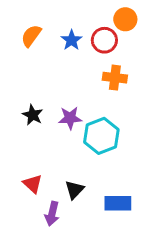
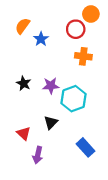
blue star: (72, 40) -> (41, 39), moved
black triangle: (74, 190) -> (51, 123), moved
blue rectangle: (118, 203) -> (85, 147), turned 48

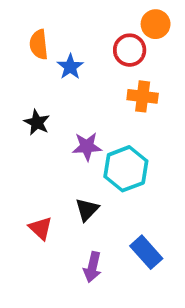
orange semicircle: (23, 26) -> (39, 45), turned -42
black star: (24, 83) -> (37, 122), moved
purple arrow: (38, 155) -> (92, 267), moved

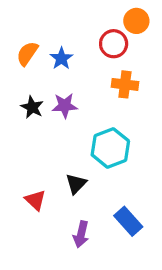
orange semicircle: (39, 45) -> (27, 53), moved, turned 40
purple star: (87, 147) -> (65, 106), moved

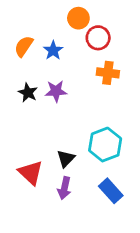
orange circle: (136, 21) -> (78, 18), moved
cyan hexagon: (110, 148) -> (105, 145), moved
red triangle: (35, 200) -> (31, 173), size x1.4
purple arrow: (81, 234) -> (64, 188), moved

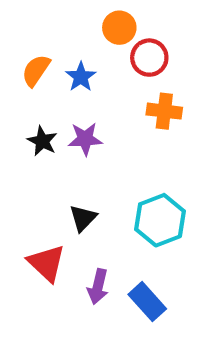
black triangle: (66, 159) -> (83, 218), moved
blue rectangle: (111, 191) -> (147, 302), moved

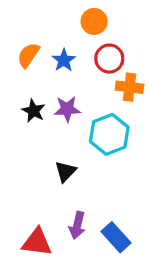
red circle: (149, 58) -> (109, 59), moved
cyan hexagon: (160, 220) -> (109, 134), moved
red triangle: (47, 263) -> (37, 242), moved, turned -36

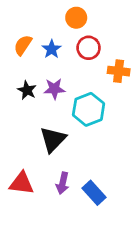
orange cross: (129, 87) -> (119, 71), moved
black triangle: (65, 171) -> (53, 139), size x1.5
red triangle: (37, 242) -> (21, 183), moved

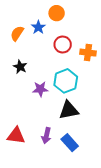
red circle: (89, 48) -> (63, 44), moved
blue star: (52, 49) -> (38, 27), moved
purple star: (54, 89) -> (40, 89), moved
black triangle: (53, 139) -> (69, 110), moved, turned 35

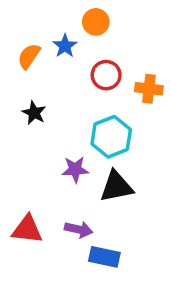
purple star: (40, 89) -> (75, 169), moved
purple arrow: (46, 136) -> (79, 229), turned -91
blue rectangle: (70, 143) -> (104, 257), moved, turned -36

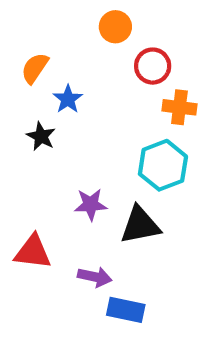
blue star: (65, 46) -> (68, 99), moved
red circle: (106, 75) -> (153, 66), moved
cyan hexagon: (111, 137) -> (163, 165), moved
red triangle: (27, 229) -> (33, 252), moved

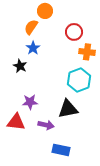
orange circle: (115, 27) -> (45, 11), moved
orange semicircle: (35, 68) -> (31, 27), moved
purple star: (91, 204) -> (30, 102), moved
purple arrow: (95, 277) -> (46, 125), moved

